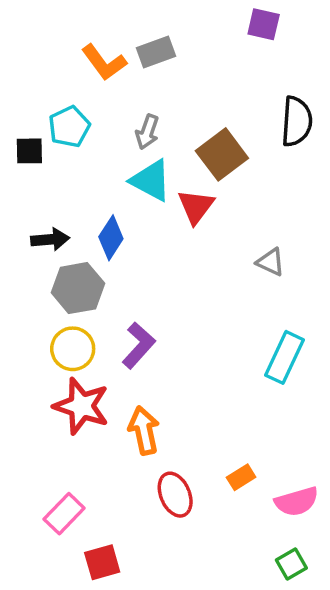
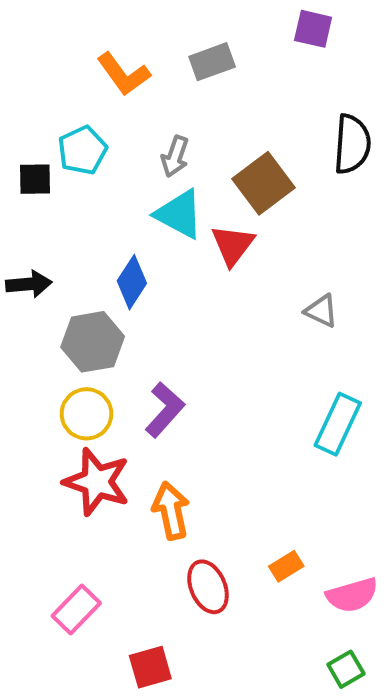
gray rectangle: (156, 52) -> (212, 62), moved
black arrow: (50, 239) -> (29, 284), moved
red square: (102, 562) -> (150, 667), moved

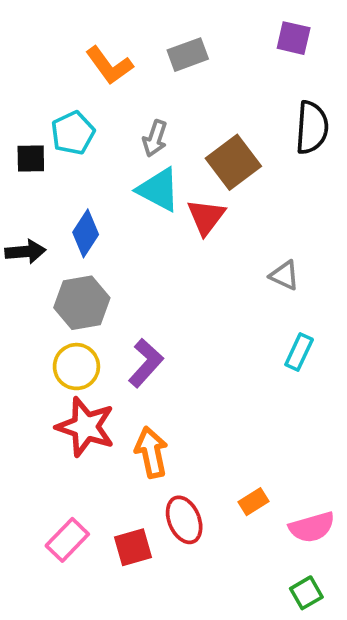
purple square: (313, 29) -> (294, 38), moved
blue diamond: (132, 282) -> (86, 233), moved
cyan rectangle: (338, 424) -> (299, 352), moved, size x0.7
red square: (150, 667) -> (133, 547), moved

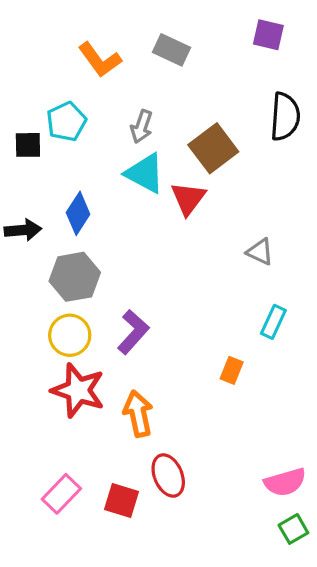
gray rectangle: (188, 55) -> (172, 50), turned 45
orange rectangle: (253, 502) -> (232, 370), moved, turned -36
red square: (133, 547) -> (121, 501), turned 33
green square: (306, 593) -> (293, 529), moved

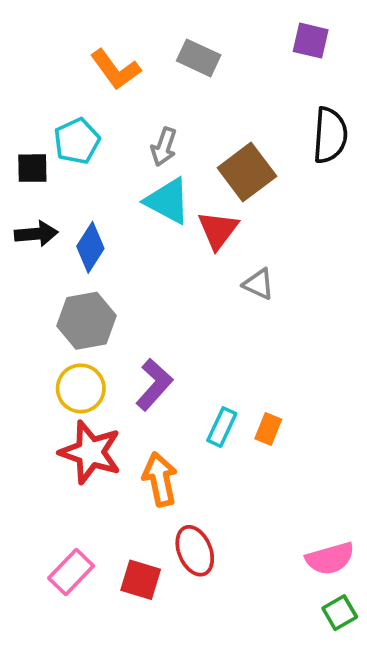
black arrow: (23, 230) -> (36, 234), moved
gray triangle: (260, 252) -> (259, 284), moved
cyan rectangle: (273, 322) -> (222, 427), moved

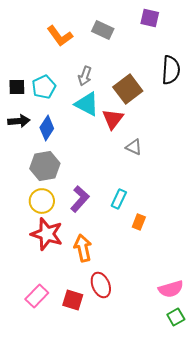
purple square: (311, 41) -> (150, 18), moved
cyan pentagon: (77, 141) -> (44, 87), moved
cyan rectangle: (222, 427) -> (119, 199), moved

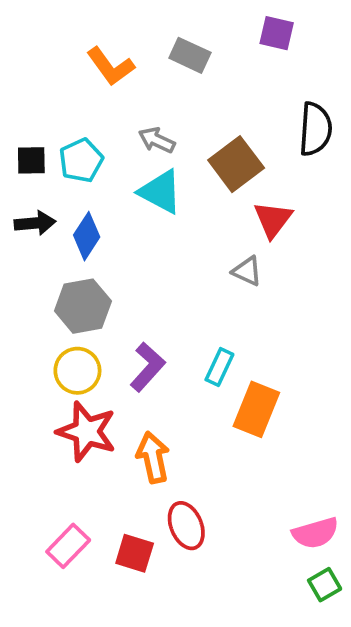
gray arrow: (85, 76) -> (157, 140), turned 96
red triangle: (113, 119) -> (273, 219), moved
orange rectangle: (139, 222) -> (256, 409), size x1.8

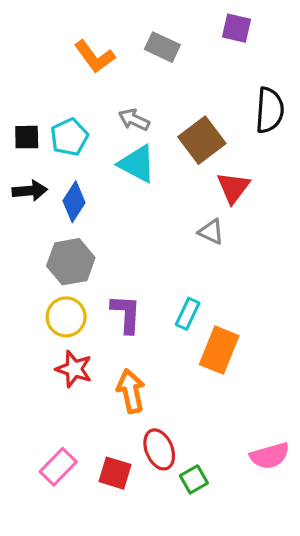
purple L-shape: (148, 367) -> (126, 314), turned -39
red star: (87, 432) -> (74, 369), size x0.7
green square: (325, 585) -> (194, 479), moved

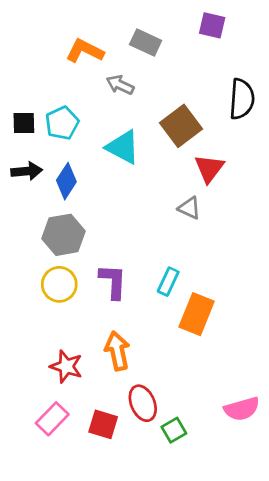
orange L-shape: (94, 57) -> (85, 51), turned 153
gray arrow: (134, 120) -> (120, 85), moved
red star: (74, 369) -> (66, 366), moved

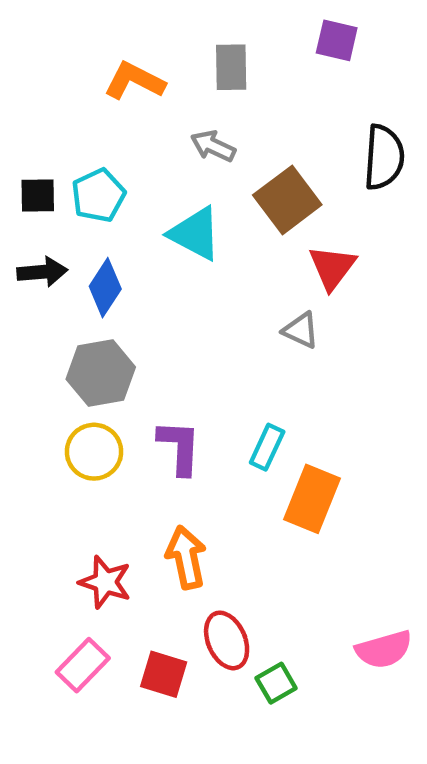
gray rectangle: (146, 42) -> (231, 67), turned 64
gray arrow: (120, 85) -> (213, 146), moved

